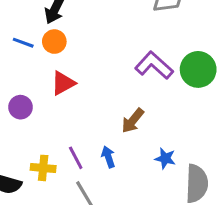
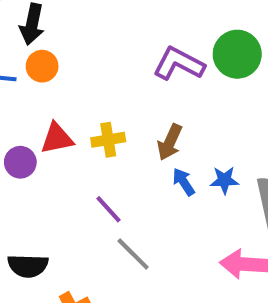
red triangle: (63, 83) -> (57, 138), moved, turned 32
blue arrow: (108, 157) -> (184, 182), moved
yellow cross: (43, 168) -> (108, 140), moved

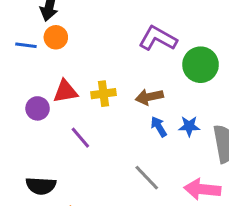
green circle: (237, 54) -> (201, 65), moved
brown arrow: (170, 142) -> (149, 97), turned 52
purple line: (108, 209) -> (80, 138), moved
gray line: (133, 254) -> (147, 178), moved

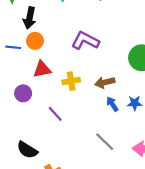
purple L-shape: (158, 38) -> (85, 41), moved
red triangle: (65, 91) -> (42, 69), moved
black semicircle: (41, 186) -> (27, 150), turned 30

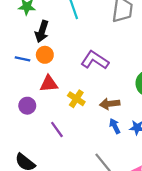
yellow cross: (71, 81) -> (76, 99), turned 36

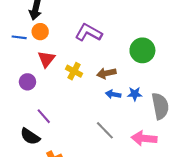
red triangle: (49, 84) -> (46, 59), turned -42
blue arrow: (115, 126) -> (113, 94), turned -48
purple line: (57, 130) -> (44, 116), moved

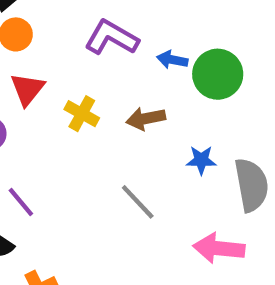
blue arrow: (113, 94) -> (172, 60), moved
gray line: (105, 130) -> (138, 202), moved

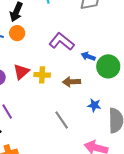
red triangle: (27, 89) -> (21, 72), moved
yellow cross: (82, 114) -> (42, 75), turned -35

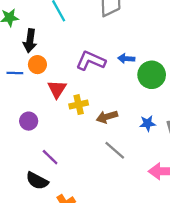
blue arrow: (88, 56) -> (126, 59), moved
red triangle: (21, 72) -> (57, 89), moved
brown arrow: (72, 82) -> (107, 117), moved

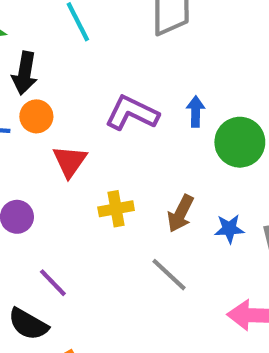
blue arrow: (126, 59) -> (196, 111), turned 84
yellow cross: (79, 105) -> (116, 209), moved
brown arrow: (107, 117) -> (181, 213), moved, turned -48

